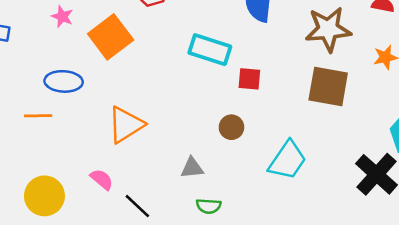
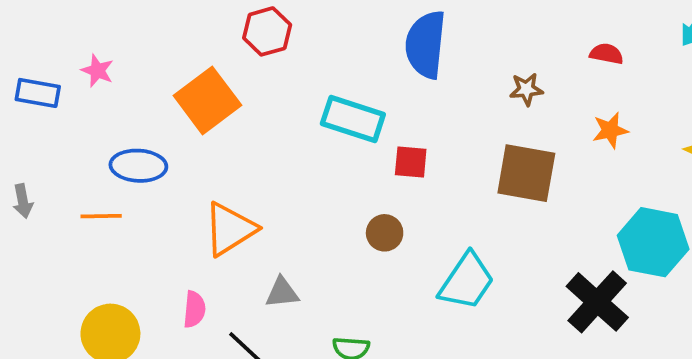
pink star: (62, 17) -> (97, 71), moved
brown star: (328, 29) -> (526, 89), size x0.5
gray triangle: (192, 168) -> (282, 293), moved
pink semicircle: (102, 179) -> (194, 309), turned 55

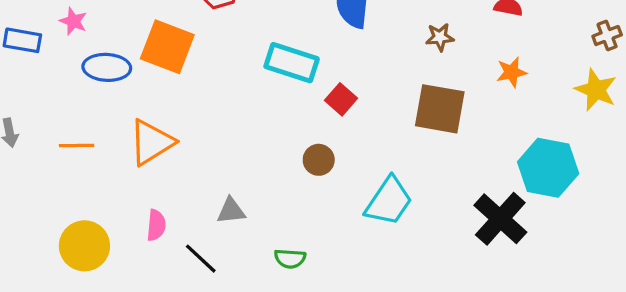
orange square: (207, 100) -> (167, 47), turned -32
red square: (411, 162) -> (341, 99), turned 36
blue ellipse: (138, 166) -> (107, 67), moved
orange triangle: (230, 229) -> (151, 142), moved

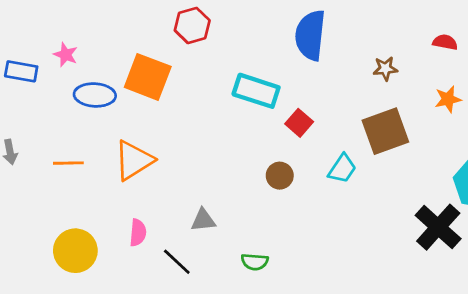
brown square: (440, 109) -> (385, 131), turned -30
cyan trapezoid: (389, 201) -> (342, 169), moved, size x0.7

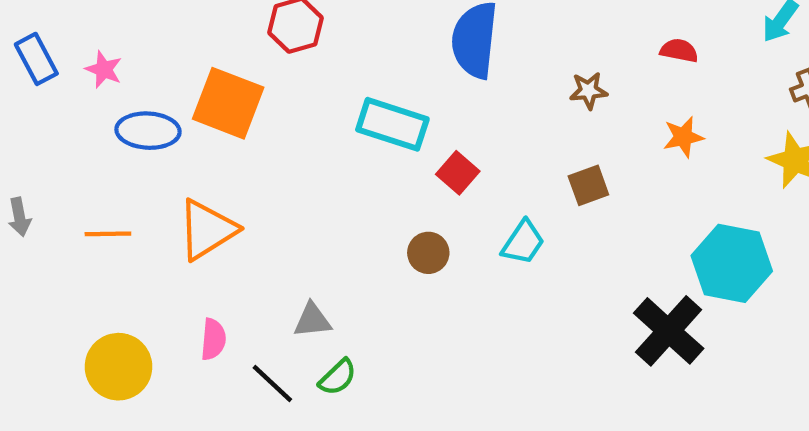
blue rectangle: (21, 71) -> (36, 59), moved, turned 52
brown square: (385, 131) -> (588, 185), size x0.6
green semicircle: (255, 262) -> (338, 377), moved, turned -48

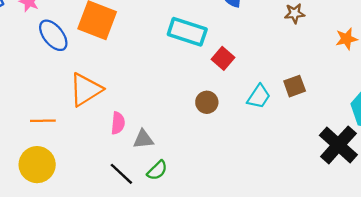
blue ellipse: (148, 131) -> (53, 35), turned 48
brown square: (588, 185) -> (295, 86), moved
orange line: (108, 234) -> (43, 121), moved
pink semicircle: (213, 339) -> (118, 123), moved

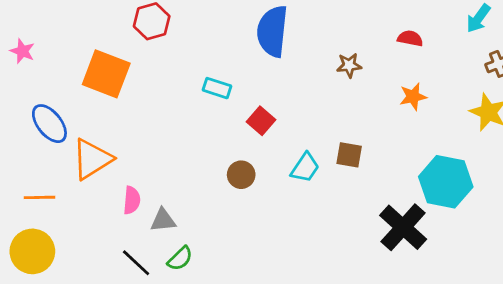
cyan rectangle: (187, 32) -> (217, 88), size x0.6
blue ellipse: (53, 35) -> (49, 124), moved
brown square: (295, 86) -> (349, 155), turned 30

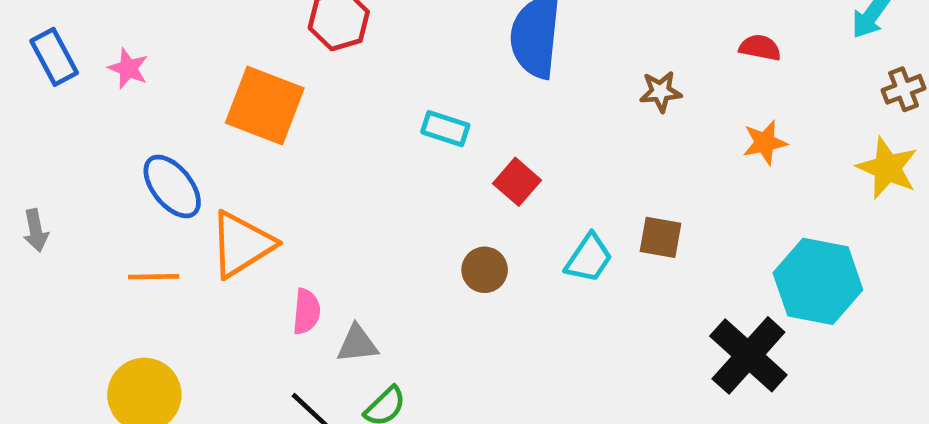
orange line: (39, 197) -> (154, 277), moved

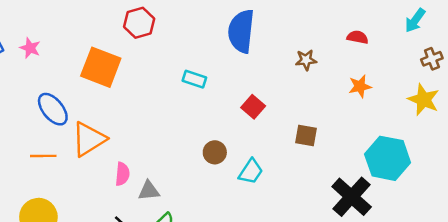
red square: (517, 182) -> (253, 107), moved
cyan trapezoid: (589, 258) -> (251, 172), moved

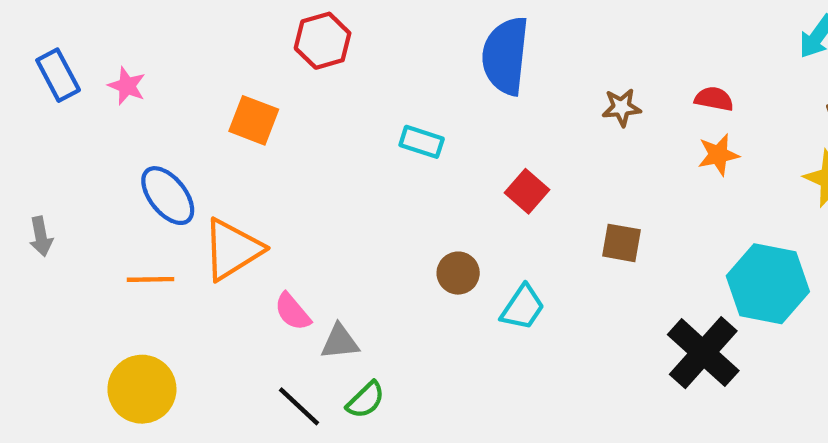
red semicircle: (358, 37) -> (714, 99), moved
orange square: (101, 67) -> (254, 120), size x0.7
pink semicircle: (122, 174) -> (292, 312), turned 135

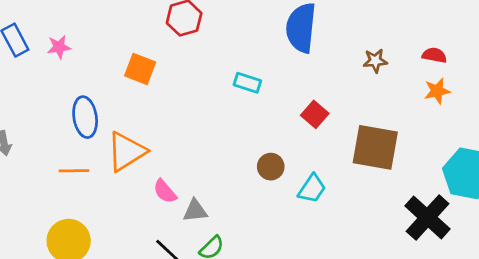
pink star: (127, 86) -> (59, 47), turned -30
blue ellipse: (168, 196) -> (85, 117), turned 30
brown square: (622, 243) -> (375, 147), size x1.8

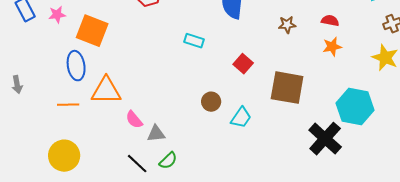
orange square: (140, 69) -> (92, 31), moved, size x1.4
orange triangle: (126, 151) -> (106, 91), turned 32

